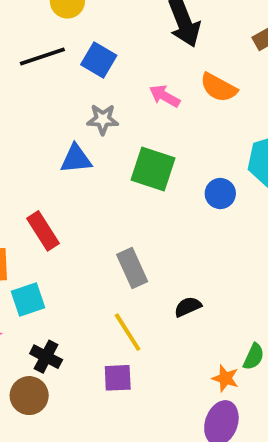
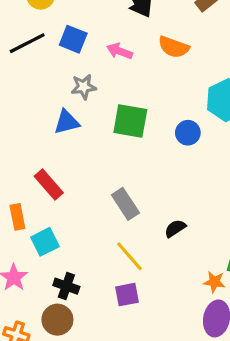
pink arrow: (165, 96) -> (120, 51), moved

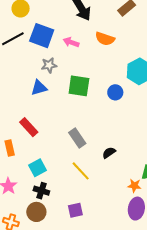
blue square: (73, 39) -> (42, 36), size x1.4
cyan square: (45, 242) -> (37, 168), moved
purple square: (127, 295) -> (75, 210), moved

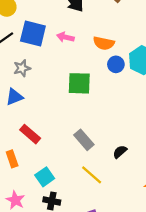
orange semicircle: (105, 39) -> (104, 43), moved
gray star: (49, 65) -> (22, 68), moved
blue triangle: (39, 88) -> (14, 97), moved
blue circle: (115, 92) -> (116, 64), moved

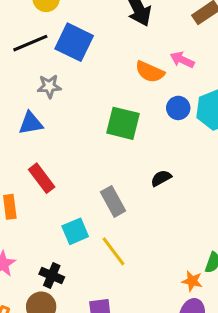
pink arrow: (65, 37) -> (182, 60), moved
orange semicircle: (104, 43) -> (150, 72), moved
black semicircle: (120, 152) -> (161, 178), moved
cyan square: (45, 177) -> (75, 231), moved

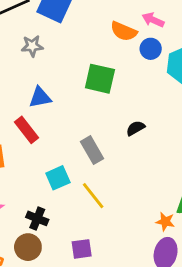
blue circle: (178, 108) -> (151, 49), moved
blue triangle: (31, 123) -> (40, 97), moved

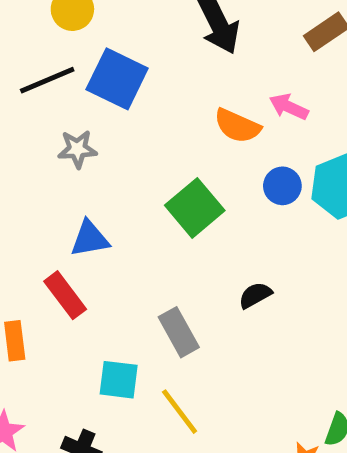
blue circle: (151, 49) -> (282, 186), moved
green square: (100, 79) -> (195, 208), turned 36
cyan square: (58, 178) -> (119, 380), turned 30

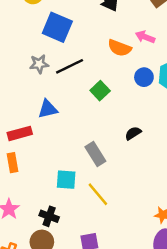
black line: (47, 80) -> (70, 66), moved
green square: (195, 208) -> (100, 91), size x0.7
red rectangle: (65, 295) -> (20, 133), moved, turned -65

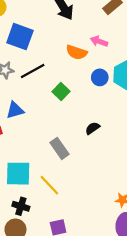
cyan square: (66, 180) -> (18, 174), moved, size x1.4
yellow line: (98, 194) -> (49, 185), moved

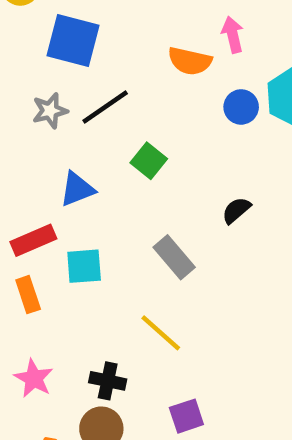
pink arrow: (99, 41) -> (233, 35), turned 63
green square: (61, 91) -> (149, 161), moved
cyan square: (18, 174) -> (84, 266), moved, size x0.7

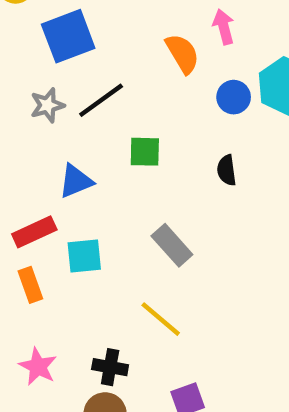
blue square: (73, 40) -> (68, 36), turned -34
orange semicircle: (190, 61) -> (182, 54), turned -132
green square: (149, 161) -> (145, 152), turned -36
black semicircle: (236, 210) -> (227, 170), moved, turned -56

